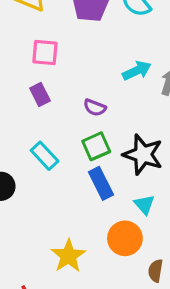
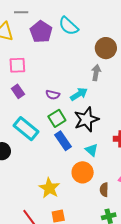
cyan arrow: (137, 71) -> (79, 94), moved
black star: (143, 154) -> (86, 119), turned -30
cyan rectangle: (45, 156) -> (26, 129), size x1.4

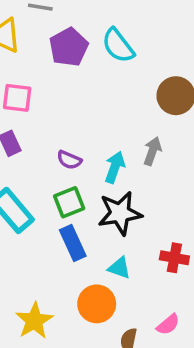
gray arrow: (96, 73) -> (152, 151), moved
cyan arrow: (79, 94) -> (115, 167), turned -48
cyan triangle: (92, 150) -> (119, 268), turned -32

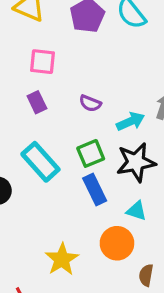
purple semicircle: (69, 160) -> (90, 103), moved
cyan arrow: (115, 167) -> (131, 121), turned 48

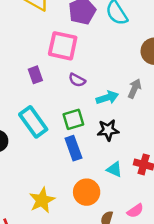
pink square: (43, 62) -> (63, 46), moved, size x1.4
black star: (136, 162) -> (108, 130), size x0.7
cyan triangle: (136, 211) -> (114, 169), moved

